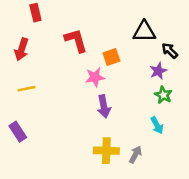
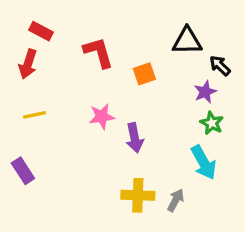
red rectangle: (35, 13) -> (41, 31), moved, turned -48
pink star: (95, 77) -> (102, 117), moved
cyan arrow: (157, 125) -> (204, 162), size x1.5

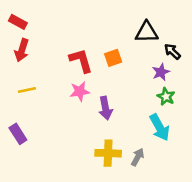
red rectangle: (41, 31) -> (18, 22), moved
red L-shape: (98, 52) -> (81, 60), moved

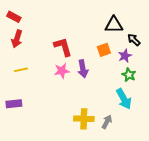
orange square: (113, 58) -> (104, 50), moved
purple arrow: (105, 108) -> (83, 69), moved
purple rectangle: (18, 134) -> (14, 104), turned -63

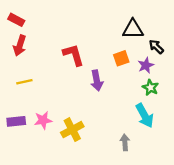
pink star: (62, 71) -> (43, 120), moved
yellow cross: (84, 119) -> (72, 130), moved, turned -30
gray arrow: (107, 122) -> (125, 142), turned -32

